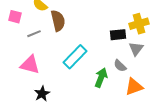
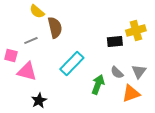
pink square: (15, 17) -> (11, 56), moved
gray triangle: (136, 49) -> (139, 72), moved

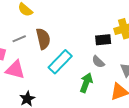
brown semicircle: (55, 28) -> (43, 39), moved
gray semicircle: (117, 72) -> (98, 62), moved

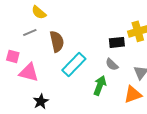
gray line: (19, 39) -> (30, 32), moved

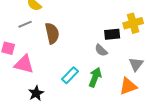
cyan rectangle: (74, 64) -> (70, 75), moved, size x0.7
gray semicircle: (112, 64) -> (101, 50), moved

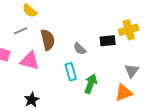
gray semicircle: (101, 50) -> (80, 49), moved
pink triangle: (24, 64) -> (30, 61), moved
cyan rectangle: (70, 75) -> (71, 72), moved, turned -60

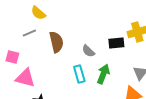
pink triangle: (30, 61) -> (25, 78), moved
green arrow: (91, 84) -> (103, 74), moved

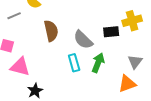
gray line: (29, 33) -> (14, 16), moved
gray semicircle: (88, 51) -> (83, 40), size x1.5

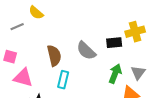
brown semicircle: (51, 31) -> (54, 56), moved
cyan rectangle: (74, 63) -> (63, 80), moved, turned 30
green arrow: (98, 63) -> (115, 74), moved

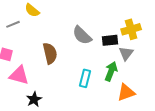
gray semicircle: (86, 51) -> (82, 35), moved
gray triangle: (138, 73) -> (126, 53), moved
cyan rectangle: (63, 80) -> (85, 78), moved

